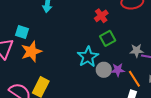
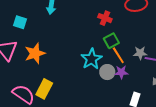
red cross: (101, 16) -> (105, 18), turned -32
cyan square: (22, 32) -> (20, 22), moved
orange line: (134, 79) -> (118, 55), moved

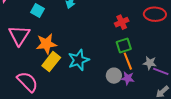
red cross: (105, 18) -> (122, 22), turned 32
cyan star: (91, 59) -> (79, 60), moved
yellow rectangle: (44, 89) -> (51, 62), moved

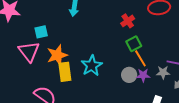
cyan square: (37, 10) -> (41, 32), moved, turned -32
yellow rectangle: (51, 62) -> (65, 72), turned -36
gray star: (150, 63) -> (163, 72), moved

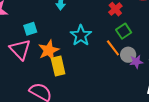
orange line: (140, 58) -> (113, 48), moved
cyan star: (92, 66) -> (81, 35), moved
gray circle: (129, 75) -> (128, 55), moved

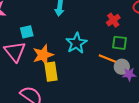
green square: (124, 31) -> (119, 43), turned 35
orange line: (113, 48) -> (107, 58), turned -36

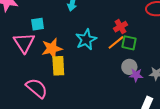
red cross: (113, 20) -> (121, 27), moved
orange line: (107, 58) -> (116, 42), moved, turned -66

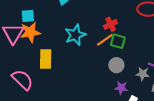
orange star: (52, 49) -> (30, 32), moved
purple star: (136, 75) -> (121, 88), moved

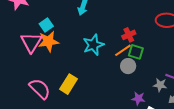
cyan square: (28, 16) -> (46, 25), turned -32
yellow rectangle: (46, 59) -> (69, 84), moved, turned 30
gray circle: (116, 65) -> (128, 66), moved

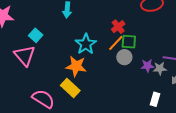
orange star: (48, 41) -> (76, 66), moved, turned 30
yellow rectangle: (69, 84) -> (70, 88), turned -66
purple star: (138, 98) -> (147, 66), moved

